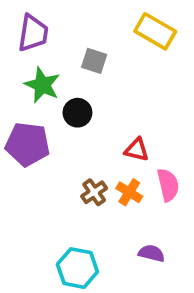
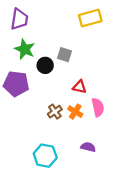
yellow rectangle: (155, 31) -> (90, 18), turned -45
gray square: (94, 61) -> (64, 55), moved

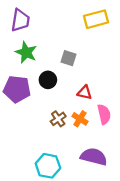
black circle: (45, 65) -> (48, 80), moved
purple semicircle: (88, 147) -> (94, 157), size x1.6

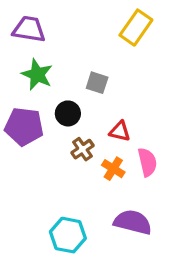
yellow rectangle: (96, 19) -> (136, 28), turned -40
purple trapezoid: (20, 20) -> (29, 29), turned -90
brown cross: (58, 119) -> (82, 149), moved

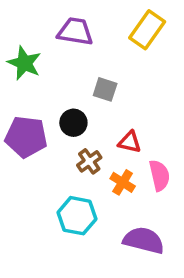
purple trapezoid: (29, 29) -> (75, 31), moved
green star: (37, 75) -> (24, 63), moved
cyan hexagon: (68, 235) -> (77, 216), moved

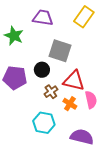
gray square: (105, 89) -> (60, 51), size x1.6
red triangle: (130, 142) -> (74, 81), size x1.6

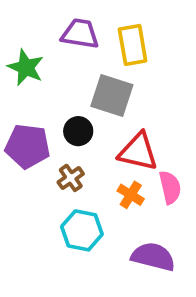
yellow rectangle: (84, 17) -> (133, 45), moved, turned -45
brown cross: (51, 92) -> (71, 178), moved

